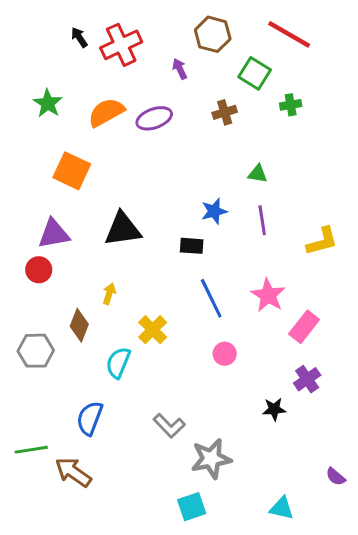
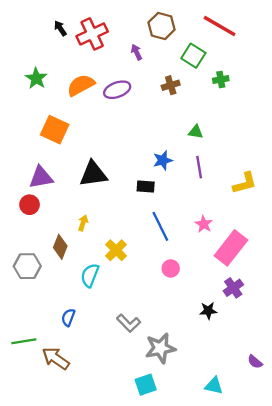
pink star: (268, 295) -> (204, 224), size x0.7
pink rectangle: (304, 327) -> (231, 248), size x1.4
blue semicircle: (90, 418) -> (68, 317), size x0.7

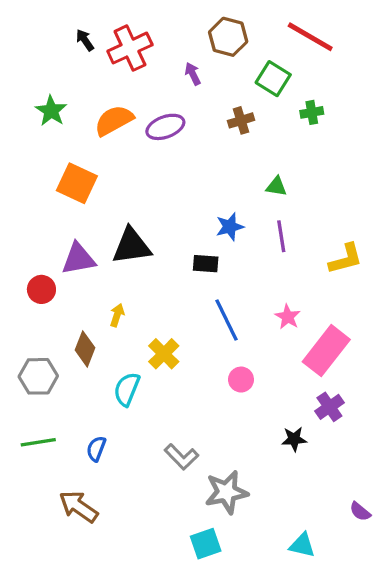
purple triangle: (41, 177) -> (78, 259), moved
green line: (24, 341) -> (38, 442), moved

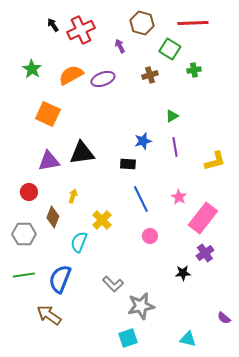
red line: (310, 37) -> (193, 23), turned -32
green triangle: (276, 186) -> (172, 116), turned -40
red circle: (41, 289) -> (29, 192), moved
blue semicircle: (96, 449) -> (60, 279), size x1.8

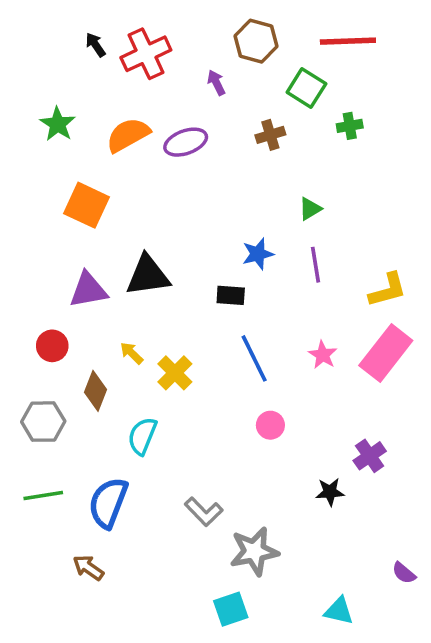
yellow arrow: (73, 196) -> (132, 353), turned -64
pink rectangle: (203, 218) -> (386, 353), moved
yellow cross: (102, 220) -> (175, 373), moved
brown arrow: (49, 315) -> (88, 568), size x0.7

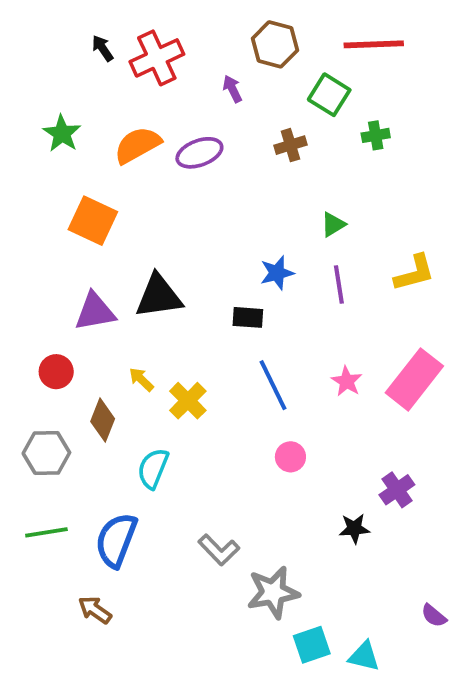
yellow L-shape: (388, 290) -> (414, 273), moved
cyan square: (231, 609) -> (312, 645), moved

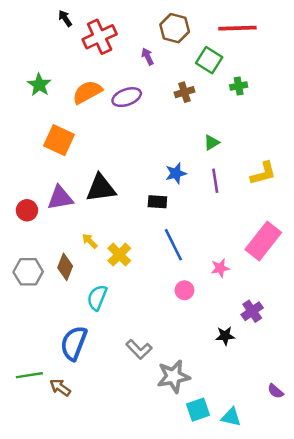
black arrow: (103, 48) -> (65, 18), moved
red circle: (56, 372) -> (27, 210), moved
pink star: (347, 381) -> (220, 268), moved, turned 30
gray hexagon: (46, 453) -> (28, 272), moved
green line: (46, 532) -> (29, 375), moved

